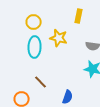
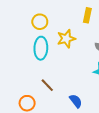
yellow star: (59, 38) -> (66, 39), turned -30
blue semicircle: (68, 97) -> (76, 101), turned -56

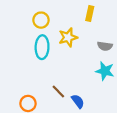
brown line: (47, 85) -> (58, 92), moved

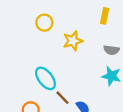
yellow rectangle: (90, 14) -> (105, 16), moved
cyan ellipse: (42, 47) -> (45, 78), moved, turned -40

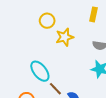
yellow circle: (44, 23) -> (47, 21), moved

